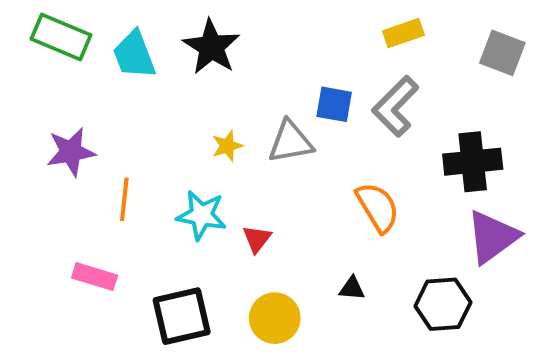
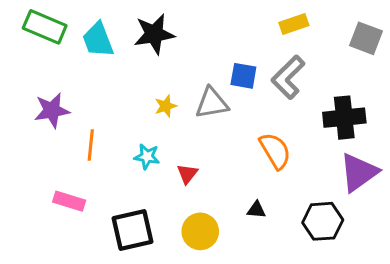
black star: (211, 47) -> (154, 34), turned 30
cyan star: (201, 215) -> (147, 156), size x0.7

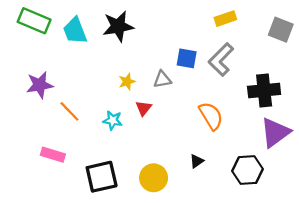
gray triangle: (212, 103) -> (162, 79), size x0.7
orange line: (91, 145) -> (69, 111), turned -50
red triangle: (187, 174) -> (144, 108), moved
black triangle: (256, 210) -> (197, 161), turned -40

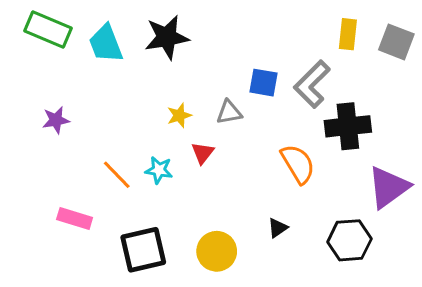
yellow rectangle: (225, 19) -> (348, 34), moved, turned -65
purple star: (40, 85) -> (56, 120), size x0.7
black cross: (264, 90) -> (348, 126), moved
orange line: (69, 111) -> (117, 175), moved

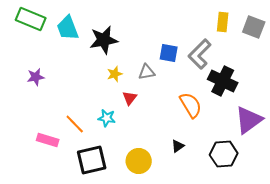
black star: (167, 37) -> (104, 40), moved
black cross: (348, 126) -> (223, 81), turned 32
cyan star: (159, 170) -> (107, 118), moved
orange line: (117, 175) -> (75, 124), moved

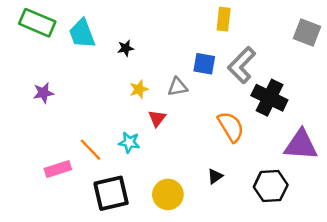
yellow rectangle: (223, 22) -> (224, 19), moved
black star: (104, 40) -> (126, 48), size x0.5
purple triangle: (249, 120) -> (301, 145), turned 40
pink rectangle: (48, 140) -> (58, 169), turned -35

